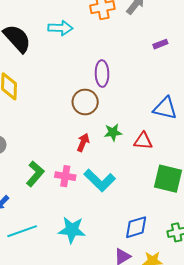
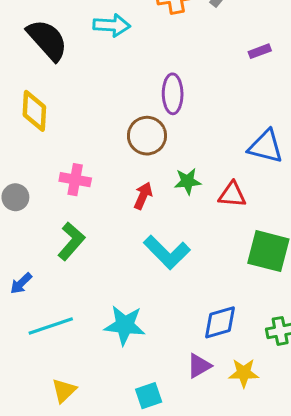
pink cross: (65, 176) -> (75, 180), moved

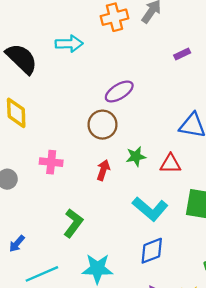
purple ellipse: (173, 94) -> (119, 91), turned 64
green L-shape: (71, 241) -> (73, 223), moved
cyan L-shape: (167, 252) -> (150, 209), moved
blue diamond: (220, 322) -> (152, 251), moved

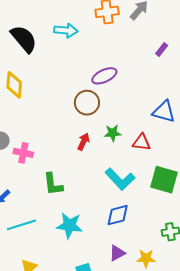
purple rectangle: (182, 54) -> (162, 50), turned -32
pink cross: (51, 162) -> (23, 153), moved
green L-shape: (73, 223) -> (53, 184), turned 130

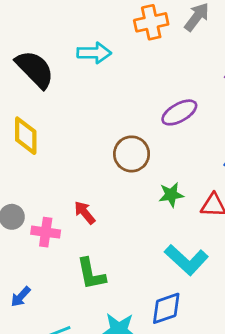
purple ellipse: (104, 76) -> (179, 112), moved
red arrow: (83, 142) -> (85, 213), moved, turned -60
blue diamond: (118, 215) -> (166, 308), moved

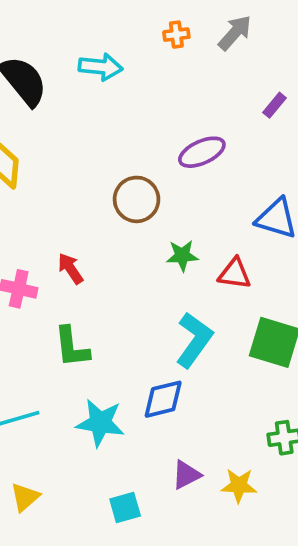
orange cross: (151, 22) -> (176, 35), size x0.6
cyan L-shape: (186, 260) -> (194, 340), turned -102

